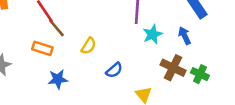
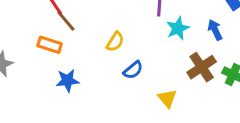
yellow semicircle: (88, 46) -> (115, 42), moved
brown cross: (173, 68) -> (202, 67), turned 30

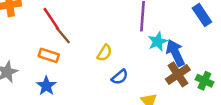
blue arrow: (215, 30) -> (175, 53), moved, size x1.5
blue star: (67, 80) -> (46, 86), moved, turned -30

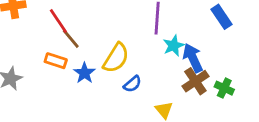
yellow semicircle: (105, 53) -> (116, 58), size x1.6
blue star: (46, 86) -> (84, 73), moved

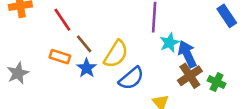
blue rectangle: (222, 17) -> (227, 16), moved
brown line: (71, 39) -> (84, 44), moved
blue semicircle: (132, 84) -> (131, 78), size x1.5

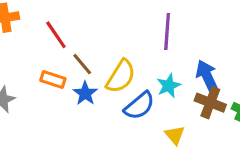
cyan star: (169, 43) -> (169, 86), moved
brown cross: (190, 76) -> (210, 103), turned -35

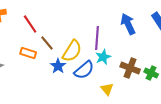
purple line: (167, 32) -> (97, 38), moved
blue arrow: (207, 76) -> (128, 24), moved
blue star: (85, 93) -> (58, 66), moved

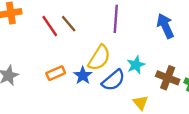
purple line: (97, 38) -> (116, 19), moved
brown line: (47, 43) -> (69, 24), moved
orange rectangle: (28, 53) -> (56, 73), moved, turned -42

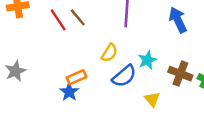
yellow semicircle: (99, 58) -> (109, 53), size x0.7
orange rectangle: (56, 73) -> (76, 77), moved
blue star: (83, 75) -> (69, 92), moved

